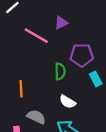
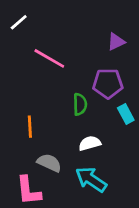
purple triangle: (61, 23) -> (116, 42), moved
white semicircle: (68, 102) -> (90, 143), turned 133

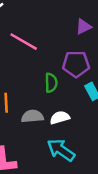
gray semicircle: (49, 163) -> (32, 116), moved, turned -30

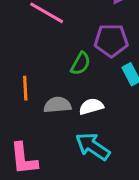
green semicircle: (51, 83) -> (80, 64), turned 30

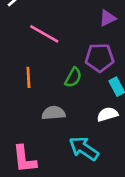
orange line: (25, 88) -> (28, 77), moved
white semicircle: (91, 107) -> (108, 114), moved

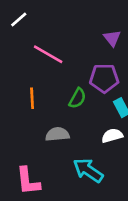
purple triangle: (108, 18) -> (112, 38), turned -42

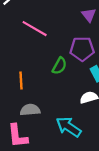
orange line: (32, 98) -> (21, 81), moved
gray semicircle: (57, 134) -> (30, 110), moved

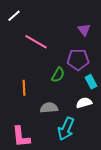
gray semicircle: (30, 110) -> (49, 108), moved
cyan arrow: (69, 127) -> (66, 129), turned -100

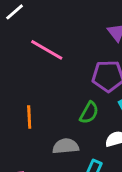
green semicircle: (58, 75) -> (89, 113), moved

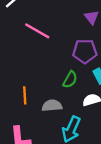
orange line: (29, 117) -> (25, 95), moved

